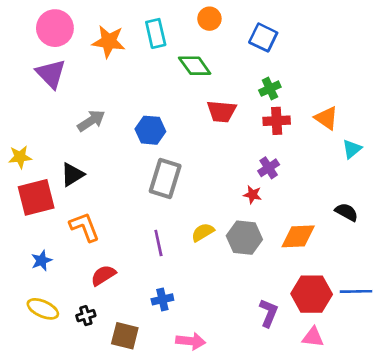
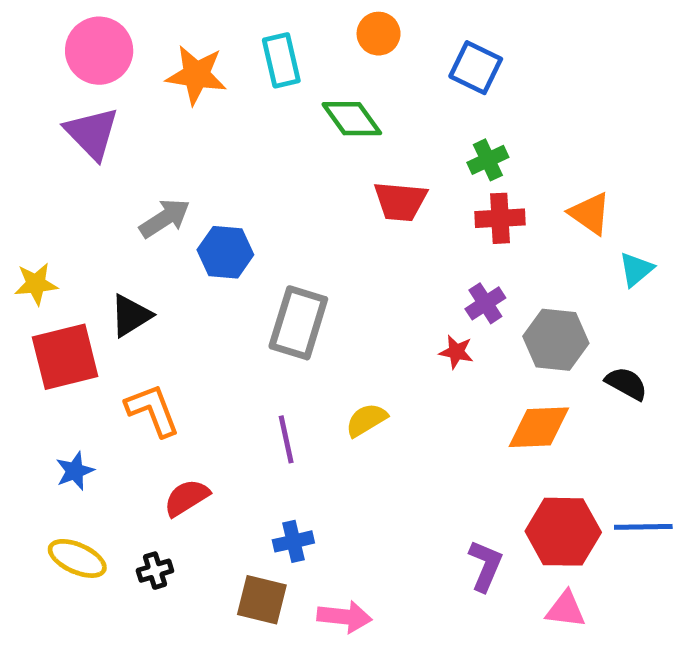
blue hexagon: (150, 130) -> (225, 252), moved
gray hexagon: (244, 238) -> (556, 340), moved
brown square: (125, 336) -> (262, 600), moved

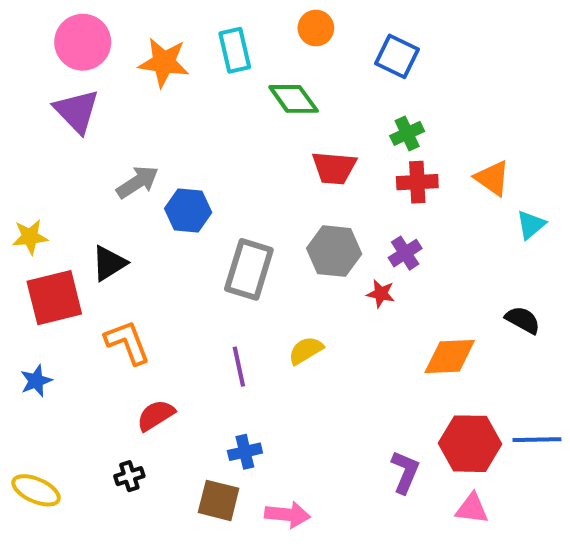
gray hexagon: (556, 340) -> (334, 251), moved
blue star: (75, 471) -> (36, 381), moved
yellow ellipse: (77, 558) -> (36, 490), moved

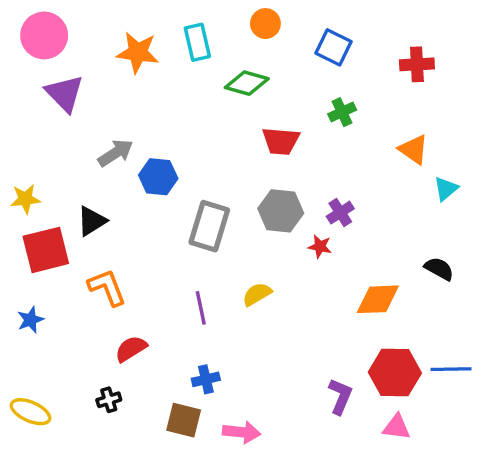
pink circle: (83, 42) -> (44, 35), moved
green diamond: (294, 99) -> (247, 83), turned -39
red cross: (417, 182) -> (417, 64), moved

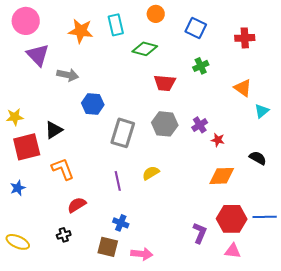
gray arrow: (116, 153) -> (68, 75), moved, turned 45
red star: (320, 247) -> (218, 140), moved
blue cross: (206, 379) -> (121, 223), turned 35

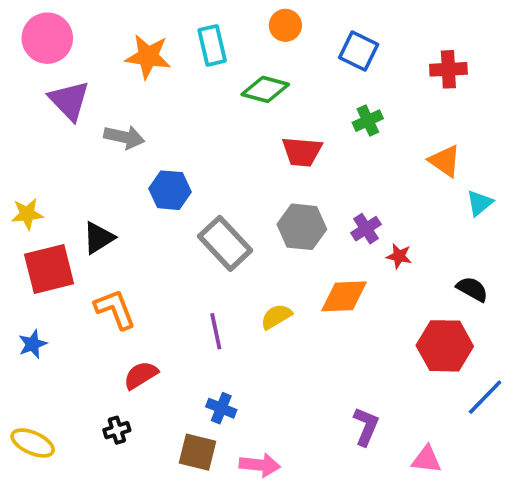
gray rectangle: (123, 133) -> (225, 243), turned -60
orange diamond: (222, 176) -> (344, 296), moved
blue line: (265, 217) -> (485, 397), turned -45
red hexagon: (232, 219) -> (445, 346), moved

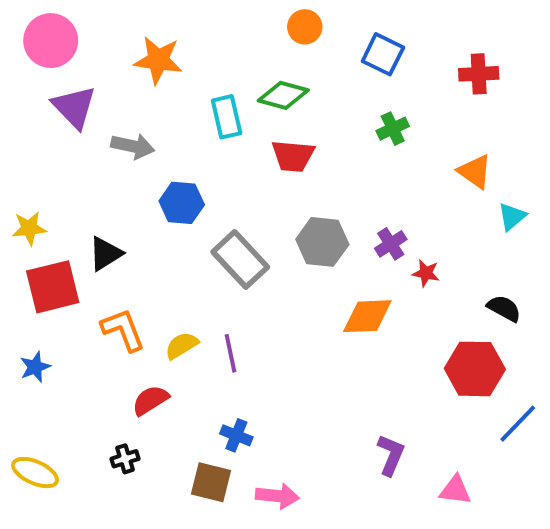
cyan rectangle: (212, 45) -> (227, 117), moved
red trapezoid: (302, 152) -> (293, 156), moved
yellow semicircle: (276, 317) -> (182, 345), moved

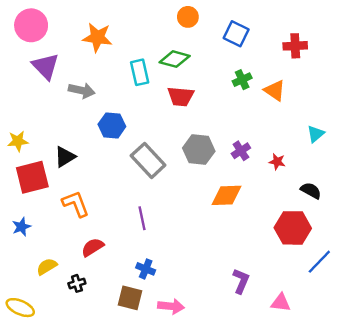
orange triangle: (475, 172) -> (275, 90), moved
red star: (426, 273) -> (277, 162), moved
yellow semicircle: (182, 345) -> (47, 267), moved
yellow ellipse: (35, 473) -> (20, 308), moved

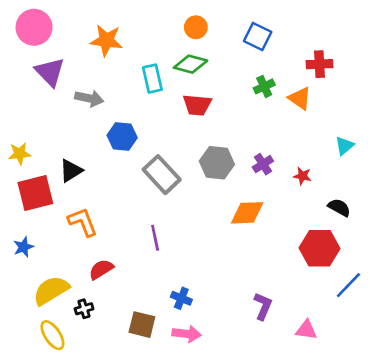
orange circle: (188, 17) -> (196, 27), moved
red cross: (295, 46) -> (319, 64), moved
yellow semicircle: (47, 267) -> (51, 290), size x1.6
blue cross: (146, 269) -> (181, 298), moved
yellow ellipse: (20, 308) -> (52, 335), moved, turned 32

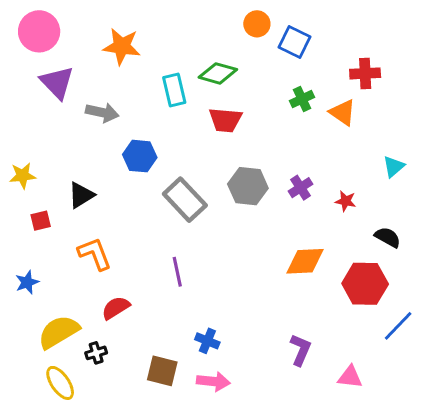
orange circle: (196, 27) -> (257, 24), moved
red square: (35, 193) -> (41, 221), size x0.5
orange diamond: (247, 213) -> (305, 261), moved

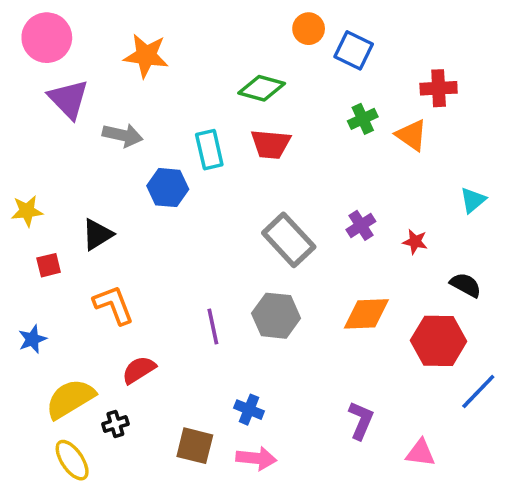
cyan rectangle: (174, 90) -> (209, 150), moved
gray hexagon: (248, 186) -> (276, 316), moved
gray rectangle: (185, 200) -> (289, 240), moved

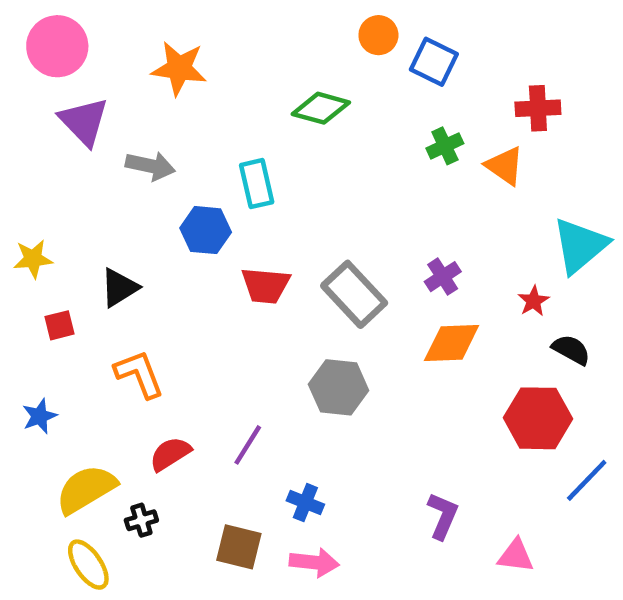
red trapezoid: (271, 144) -> (265, 285), moved
cyan triangle: (473, 200) -> (580, 246), size x1.8
red star: (415, 242) -> (534, 301), moved, turned 30
orange diamond: (366, 314) -> (452, 343), moved
purple line: (213, 327) -> (248, 445), moved, turned 44

